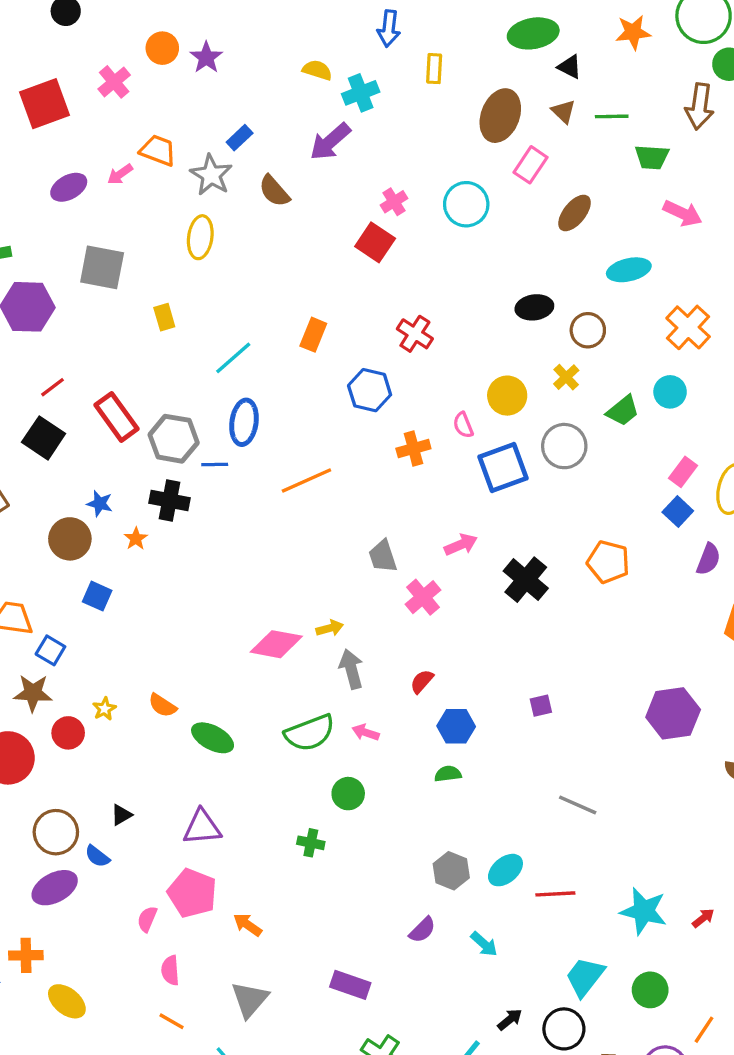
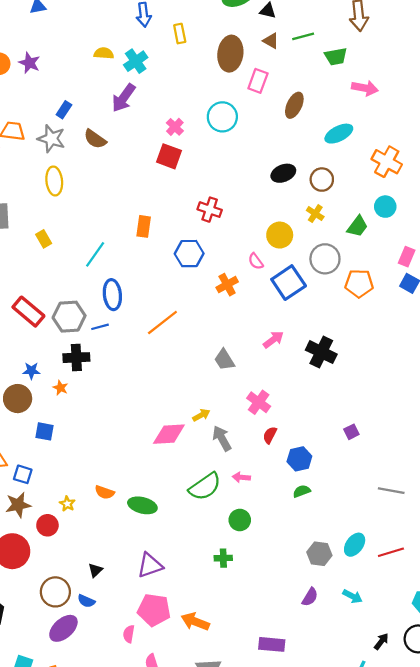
orange pentagon: (608, 562) -> (359, 283), moved
pink cross: (423, 597) -> (259, 402), moved
orange arrow: (248, 925) -> (195, 622), size x1.4

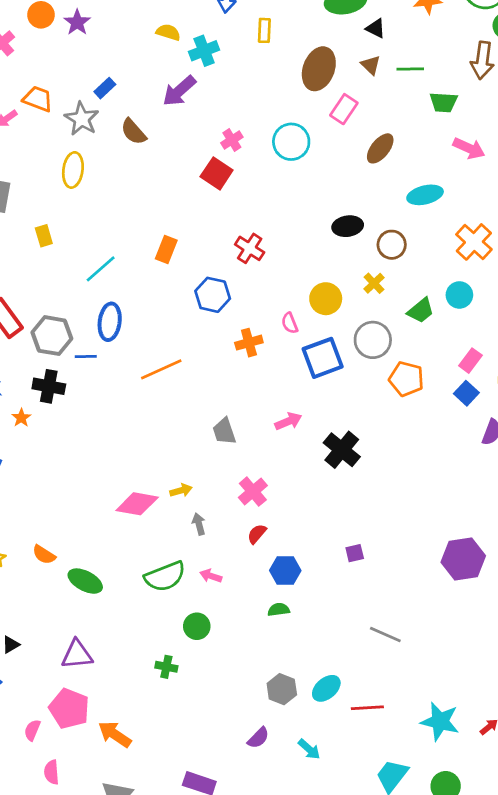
gray arrow: (222, 438) -> (199, 524), size x0.7

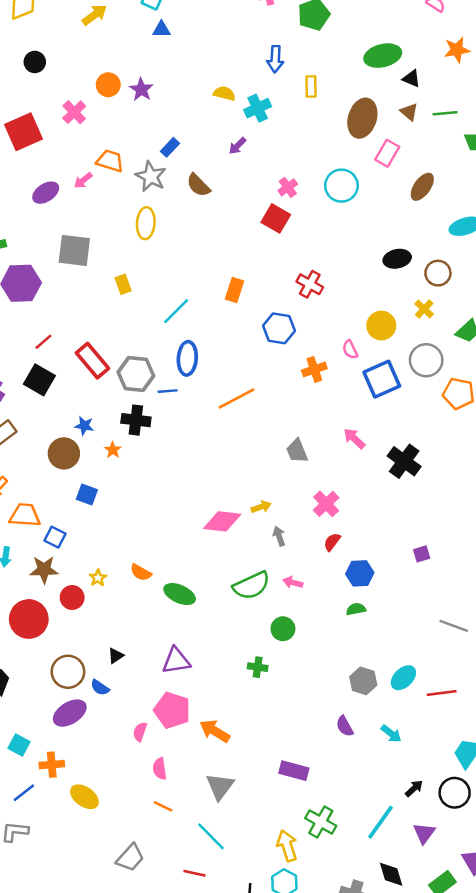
purple arrow: (179, 91) -> (237, 146), size x0.6
pink arrow: (288, 421) -> (354, 438), turned -110
purple semicircle: (258, 738) -> (345, 726), turned 110

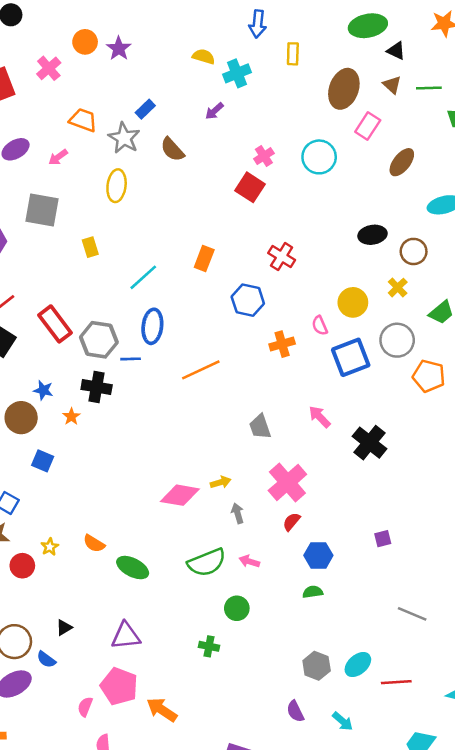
pink arrow: (83, 180) -> (58, 157), moved
pink cross: (326, 504) -> (287, 482), size x1.4

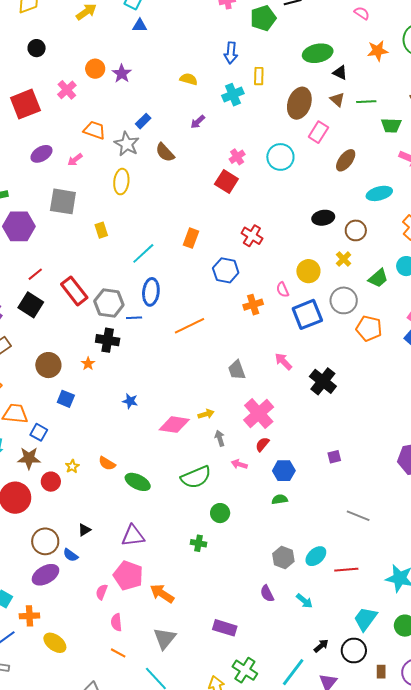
cyan cross: (237, 73) -> (233, 95), moved
blue star: (43, 390) -> (130, 401), moved
pink arrow: (249, 561) -> (239, 464), moved

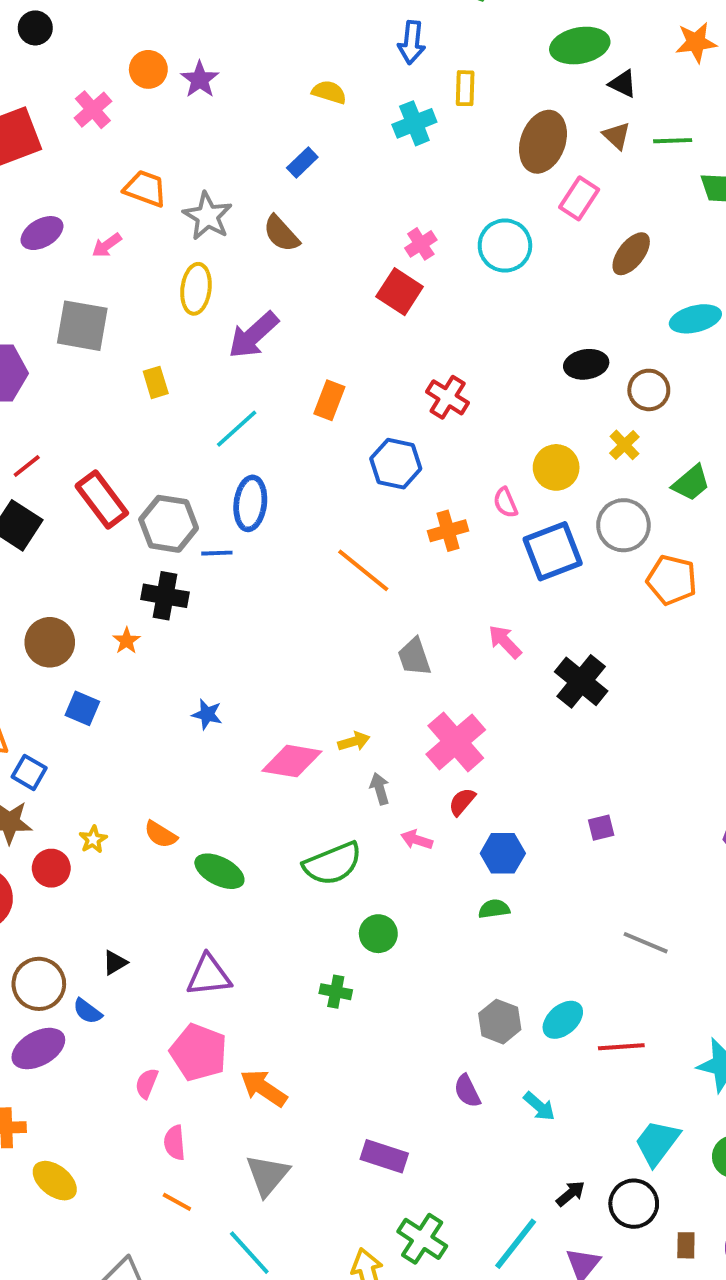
blue rectangle: (143, 121) -> (302, 162), moved
purple arrow: (198, 122) -> (253, 335), moved, size x1.8
orange line: (189, 326) -> (363, 570), moved, turned 64

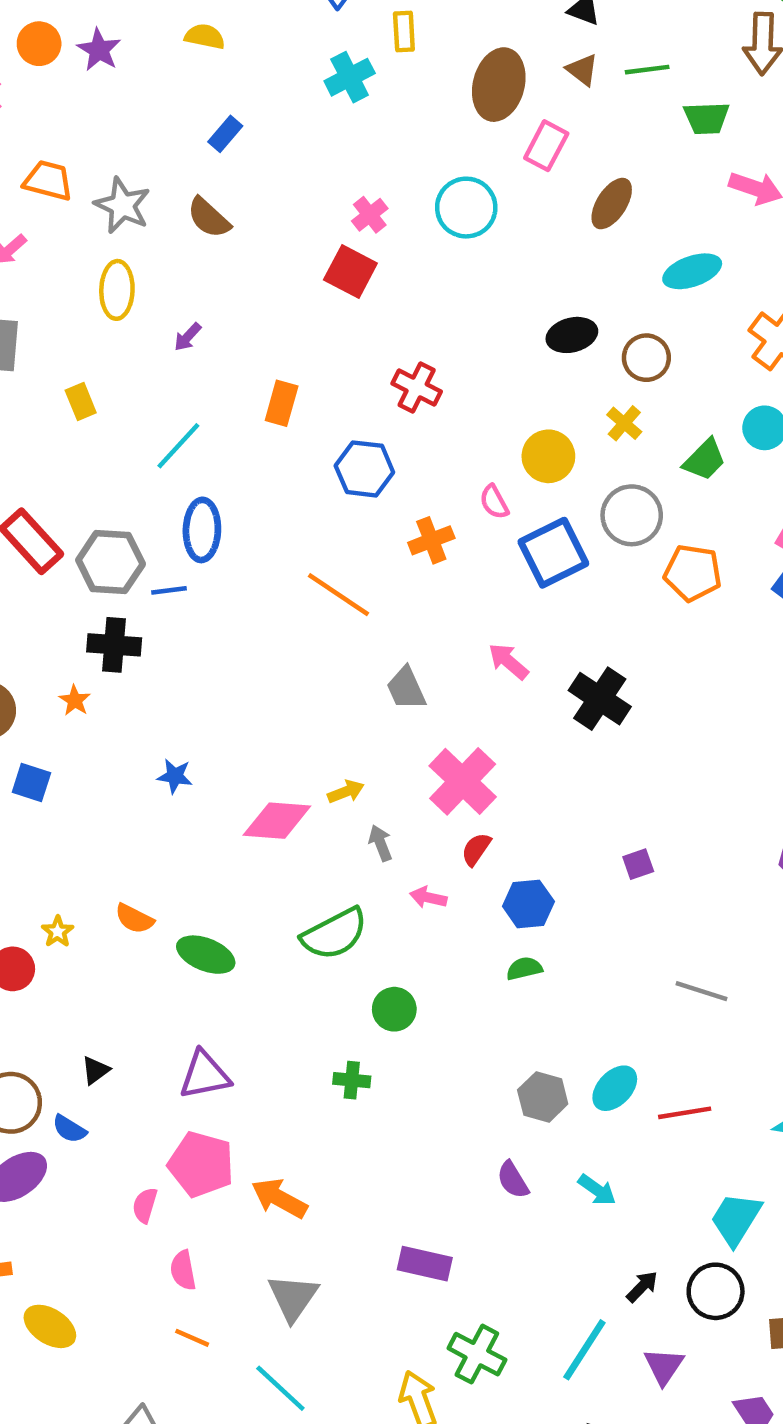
yellow semicircle: (329, 92) -> (205, 37), moved
purple arrow: (253, 335) -> (188, 337), size x0.5

